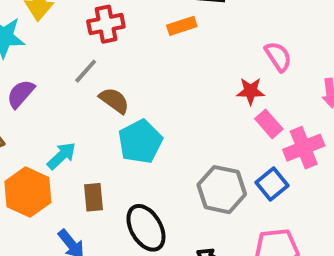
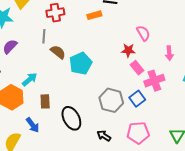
gray line: (86, 71) -> (44, 36), turned -40
cyan pentagon: (140, 142) -> (81, 63), moved

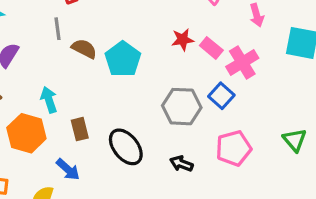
red star: (128, 50) -> (183, 40), moved
cyan arrow: (30, 79) -> (49, 100), turned -56

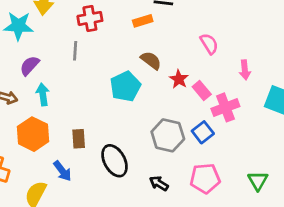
red star: (183, 40) -> (179, 79), turned 30
brown semicircle: (84, 49) -> (151, 60), moved
cyan arrow: (49, 100) -> (43, 94), moved

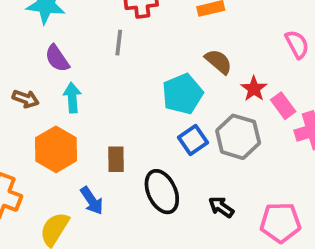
purple semicircle: (30, 66) -> (57, 58), turned -80
blue square: (203, 132) -> (193, 140), moved
gray hexagon: (168, 135) -> (238, 137), moved
black arrow: (159, 183) -> (221, 207), moved

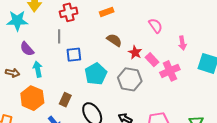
cyan pentagon: (182, 94) -> (96, 74), moved
blue square: (193, 140) -> (74, 55), moved, turned 35
brown rectangle: (116, 159) -> (65, 100), turned 32

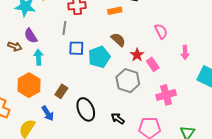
pink cross: (170, 71) -> (166, 95), moved
brown arrow: (13, 73) -> (15, 46), moved
cyan pentagon: (96, 74) -> (99, 57), moved

